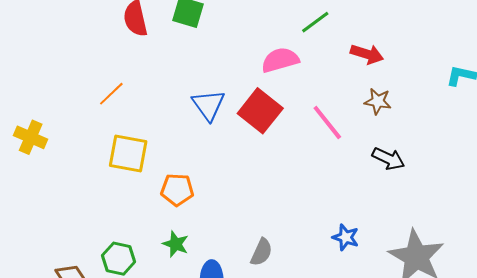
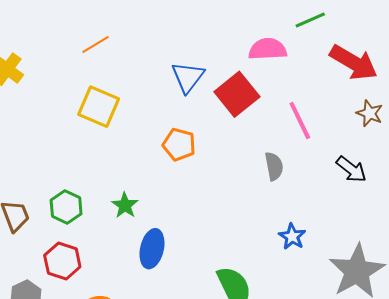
red arrow: (367, 54) -> (354, 63), size x1.5
brown star: (378, 101) -> (370, 113), moved
orange pentagon: (177, 190) -> (179, 144), moved
gray semicircle: (262, 252) -> (274, 166), moved, turned -48

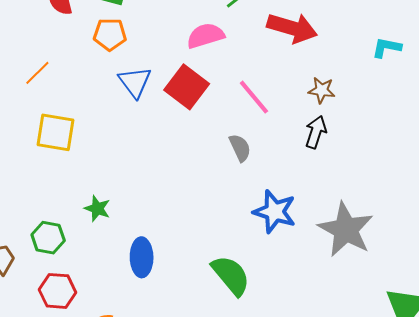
brown star: (370, 113) -> (322, 90), moved
orange pentagon: (179, 144) -> (110, 34), moved
black arrow: (351, 169) -> (316, 132), turned -96
green star: (125, 205) -> (97, 208), moved
blue star: (292, 237) -> (275, 212), size x1.6

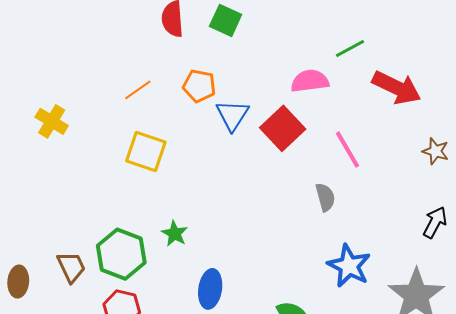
orange pentagon: (110, 34) -> (199, 86), moved
brown star: (322, 90) -> (436, 151), moved
black arrow: (316, 132) -> (435, 222), moved
green hexagon: (48, 238) -> (121, 254), size x1.5

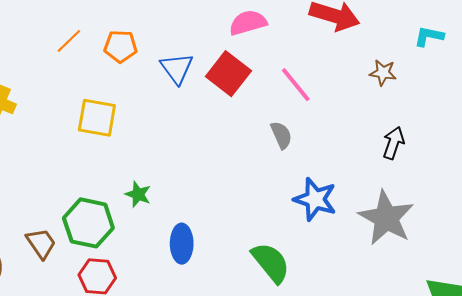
orange pentagon: (199, 86) -> (121, 46), moved
orange line: (138, 90) -> (69, 41), moved

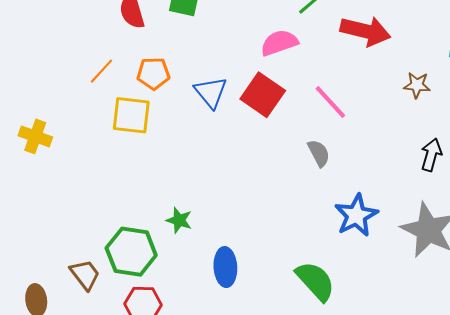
yellow square: (97, 118) -> (131, 115), moved
blue star: (315, 199) -> (356, 215), turned 30

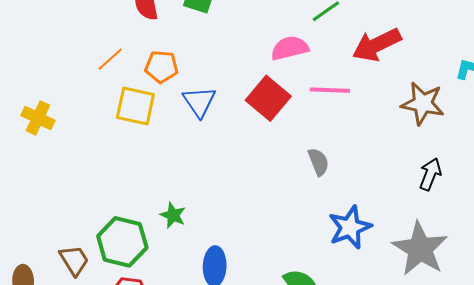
red arrow: (365, 31) -> (377, 45), turned 135
brown star: (417, 85) -> (423, 103), size x1.6
blue triangle: (211, 92) -> (199, 102), moved
pink line: (330, 102) -> (330, 90), moved, turned -51

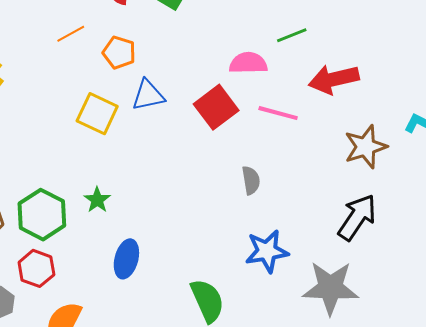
blue triangle: (199, 102) -> (148, 95), turned 39
brown star: (423, 103) -> (366, 147), turned 30
yellow square: (135, 106) -> (97, 114), moved
black arrow: (430, 174) -> (357, 217), size x1.5
gray star: (420, 249) -> (331, 288), turned 30

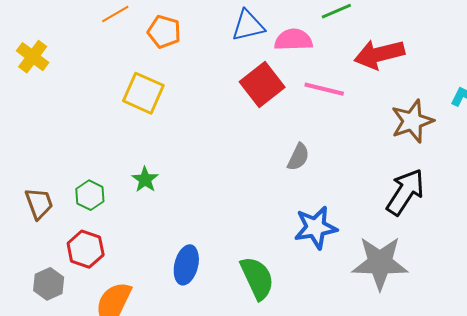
blue triangle: (148, 95) -> (248, 26), moved
gray semicircle: (251, 180) -> (298, 157), turned 36
green hexagon: (42, 215) -> (90, 195), size x0.6
blue ellipse: (126, 259) -> (186, 265), moved

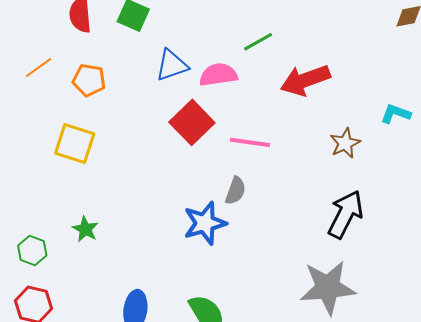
pink line: (324, 89) -> (250, 142), moved
brown star: (412, 121) -> (345, 143), size x0.7
blue star: (316, 227) -> (205, 223), moved

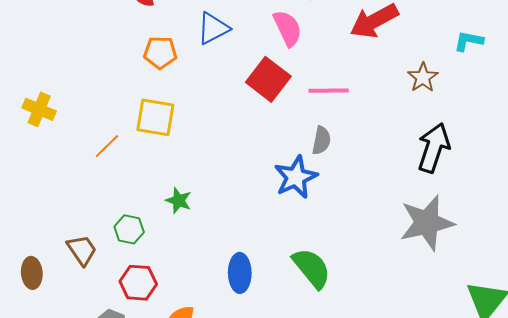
blue triangle: (172, 65) -> (213, 28), moved
orange line: (38, 68) -> (107, 146), moved
pink semicircle: (218, 75) -> (288, 28), turned 81

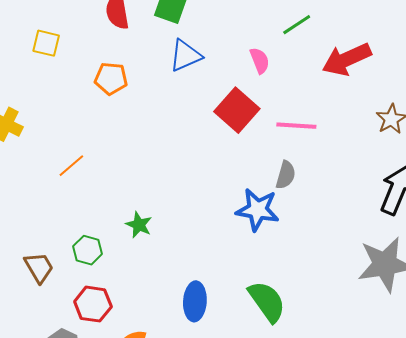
pink semicircle: (288, 28) -> (260, 61), size x0.7
orange pentagon: (160, 53) -> (111, 78), moved
yellow square: (155, 117) -> (46, 43), moved, size x0.7
blue star: (296, 177) -> (258, 210), turned 30

